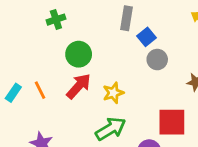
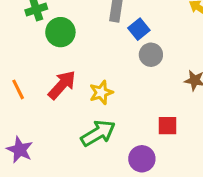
green circle: (79, 54) -> (60, 32), moved
red square: (172, 122) -> (168, 126), size x0.6

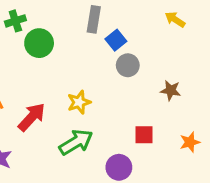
red arrow: (62, 85) -> (32, 117), moved

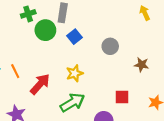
gray rectangle: (94, 19) -> (63, 13), moved
yellow arrow: (175, 19) -> (145, 13), turned 32
blue square: (116, 40) -> (75, 37), moved

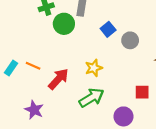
blue square: (75, 37) -> (108, 29), moved
orange line: (15, 71) -> (33, 66), turned -40

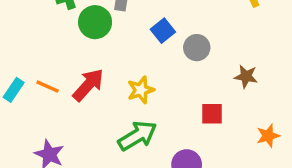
red arrow: (58, 79) -> (88, 85), moved
red square: (142, 92) -> (212, 114), moved

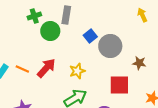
gray circle: (197, 48) -> (110, 46), size x1.5
red square: (212, 114) -> (119, 85), size x1.5

